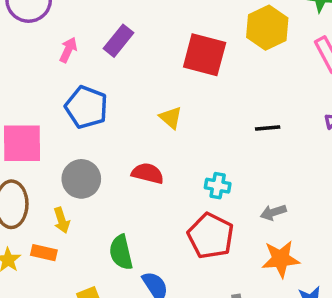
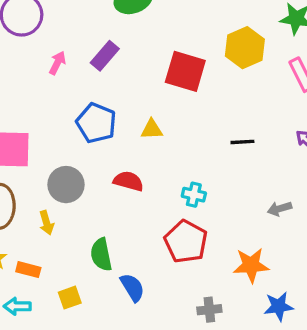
blue pentagon: (86, 107) -> (96, 123), moved
yellow triangle: (171, 118) -> (152, 129), turned -45
gray arrow: (273, 212) -> (279, 209), moved
orange rectangle: (44, 253) -> (28, 270), moved

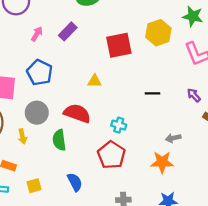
red square: (185, 71) -> (119, 45), turned -32
blue pentagon: (96, 123) -> (40, 72), moved
red semicircle: (128, 181) -> (77, 113), size x1.4
green semicircle: (101, 255) -> (59, 140), moved
orange star: (251, 265) -> (162, 162), moved

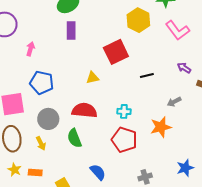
purple rectangle: (68, 31) -> (71, 30), moved, turned -30
red square: (119, 45) -> (116, 52), moved
gray arrow: (173, 138) -> (174, 102), moved
orange star: (162, 162) -> (161, 127), moved

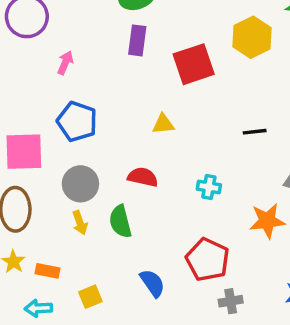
red square: (116, 52) -> (194, 64), moved
red semicircle: (84, 110) -> (143, 177), size x0.7
red pentagon: (124, 140) -> (208, 260), moved
yellow arrow: (41, 143) -> (80, 223), moved

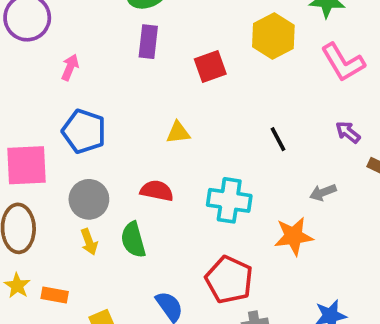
red square: (194, 64) -> (210, 67), size x0.7
black line: (255, 132) -> (278, 139), turned 70
cyan cross: (209, 187) -> (229, 200), size x1.6

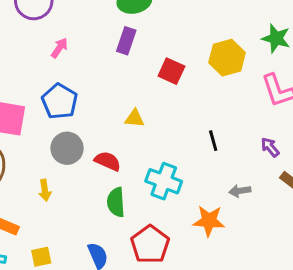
red square: (210, 67) -> (171, 71), turned 32
gray circle: (89, 199) -> (67, 148), moved
green semicircle: (133, 240) -> (116, 202), moved

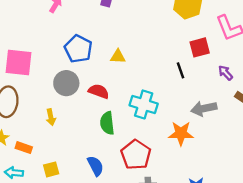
red square: (171, 71) -> (200, 47), moved, turned -36
blue pentagon: (60, 101) -> (78, 49), moved
gray arrow: (240, 191) -> (204, 109), size x1.5

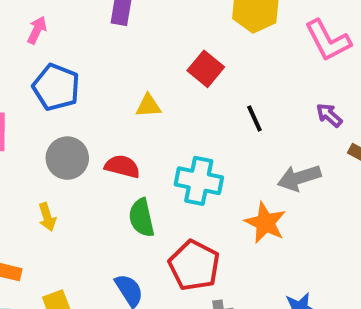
red square: (200, 47) -> (206, 69), moved, turned -30
blue pentagon: (78, 49) -> (56, 87), moved
orange star: (181, 133) -> (265, 223), turned 30

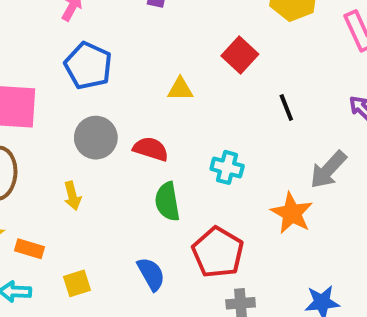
gray arrow: (299, 178) -> (328, 170), turned -33
cyan cross: (199, 181) -> (227, 167), size x0.7

